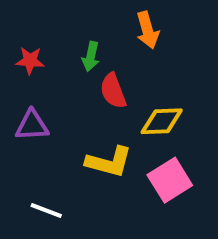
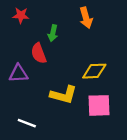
red star: (30, 61) -> (21, 15), moved
red semicircle: (113, 91) -> (39, 53), moved
pink square: (170, 180) -> (99, 105), turned 30

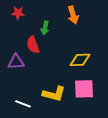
yellow L-shape: (64, 95) -> (54, 94), moved

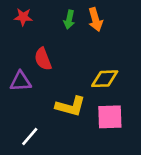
green arrow: (45, 28) -> (69, 20), moved
yellow L-shape: (54, 94) -> (70, 106), moved
white line: (23, 104) -> (30, 137), turned -70

